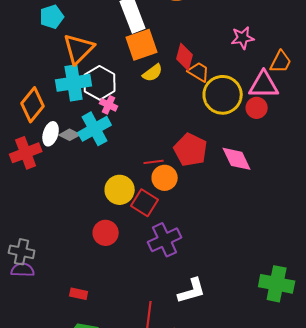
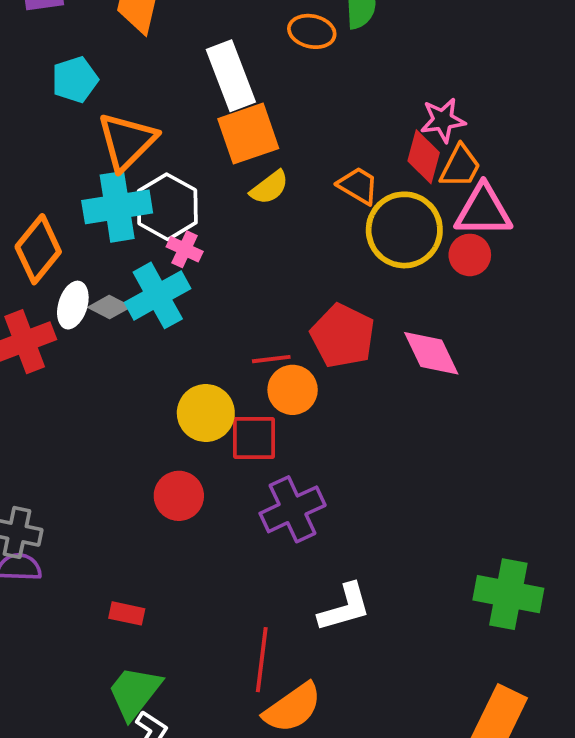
red diamond: (185, 57) -> (424, 157), moved
orange trapezoid: (281, 62) -> (460, 166), moved
red square: (145, 203) -> (254, 438), turned -32

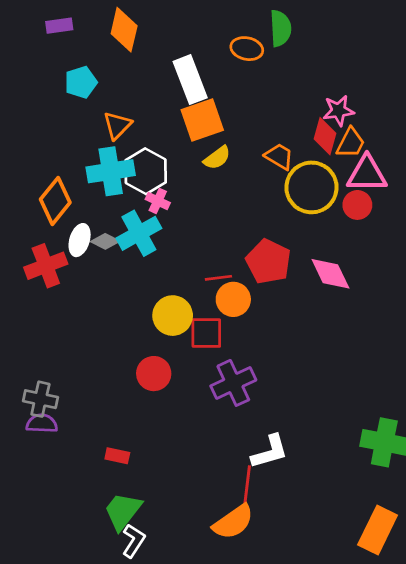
orange triangle: (127, 141) -> (117, 125), size x0.7
red line: (262, 660) -> (247, 488), moved

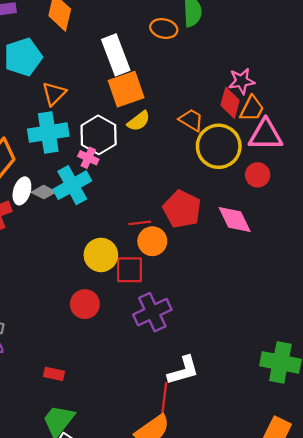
cyan pentagon: (81, 82) -> (23, 57), size x1.4
white hexagon: (146, 171) -> (99, 135), moved
red circle: (357, 205) -> (258, 175), moved

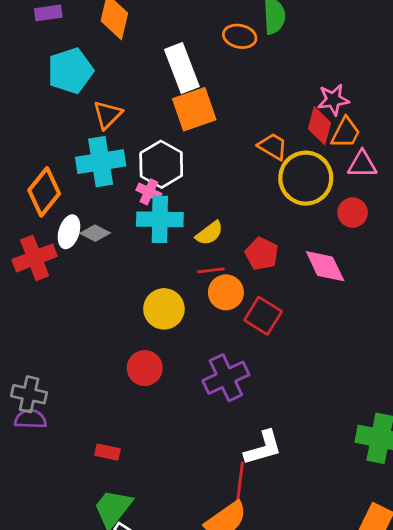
yellow semicircle: (139, 121) -> (209, 233), moved
pink triangle: (266, 135) -> (362, 164), size x0.7
cyan cross: (72, 185) -> (160, 219), moved, turned 30
red pentagon: (182, 209) -> (262, 254), size x0.7
red square: (129, 270) -> (263, 316), moved, turned 32

